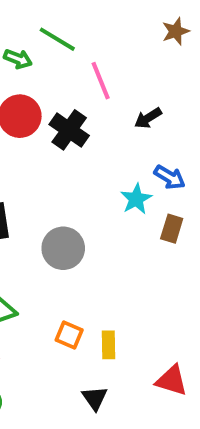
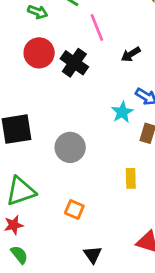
yellow rectangle: (109, 345) -> (131, 178), moved

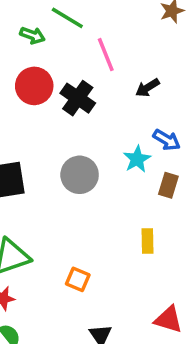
gray circle: (70, 147) -> (80, 175), moved

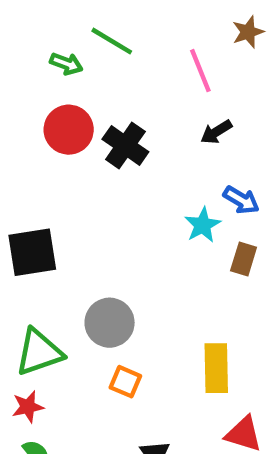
pink line: (106, 55) -> (200, 71), moved
gray circle: (80, 175) -> (110, 323), moved
yellow rectangle: (147, 241) -> (216, 368), moved, size x1.5

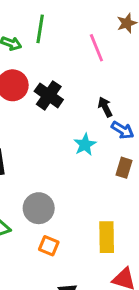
green line: (112, 41) -> (40, 29), turned 68
black arrow: (216, 132) -> (105, 107), moved, turned 96
cyan star: (203, 225) -> (85, 145), moved

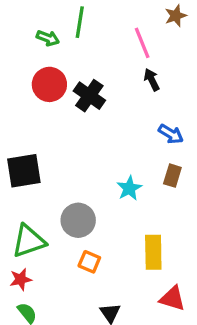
black arrow: (105, 107) -> (152, 80), moved
cyan star: (85, 145) -> (129, 188), moved

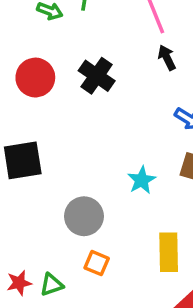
red circle: (49, 84) -> (35, 78), moved
green triangle: (29, 241) -> (52, 285), moved, size x0.6

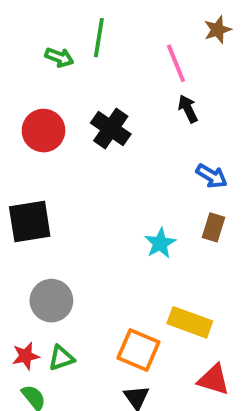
gray circle: (84, 216) -> (51, 301), moved
yellow rectangle: (169, 252) -> (190, 322), turned -69
orange square: (97, 263) -> (138, 350), moved, size x1.5

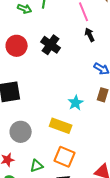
yellow rectangle: (190, 322) -> (61, 126), moved
green triangle: (61, 358) -> (37, 166), moved

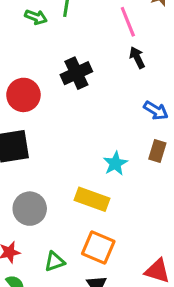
black cross: (51, 45) -> (76, 73), turned 30
red circle: (17, 46) -> (23, 95), moved

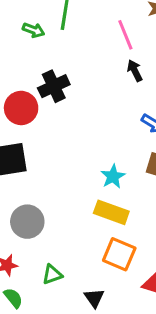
black cross: (76, 73) -> (54, 86), moved
yellow rectangle: (92, 199) -> (111, 212), moved
orange square: (98, 248) -> (119, 254), moved

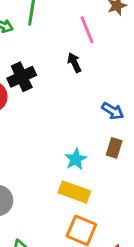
black arrow: (135, 71) -> (74, 63), moved

